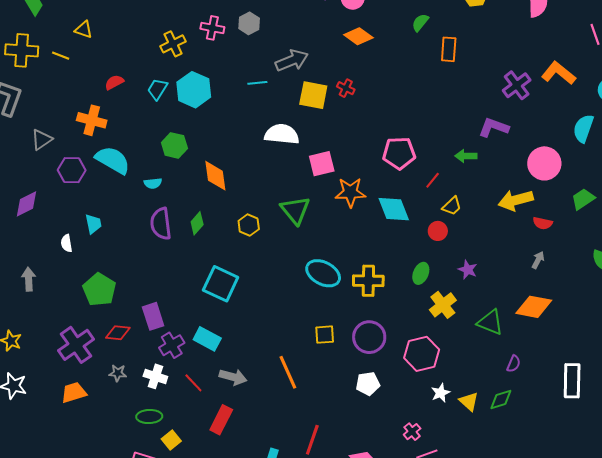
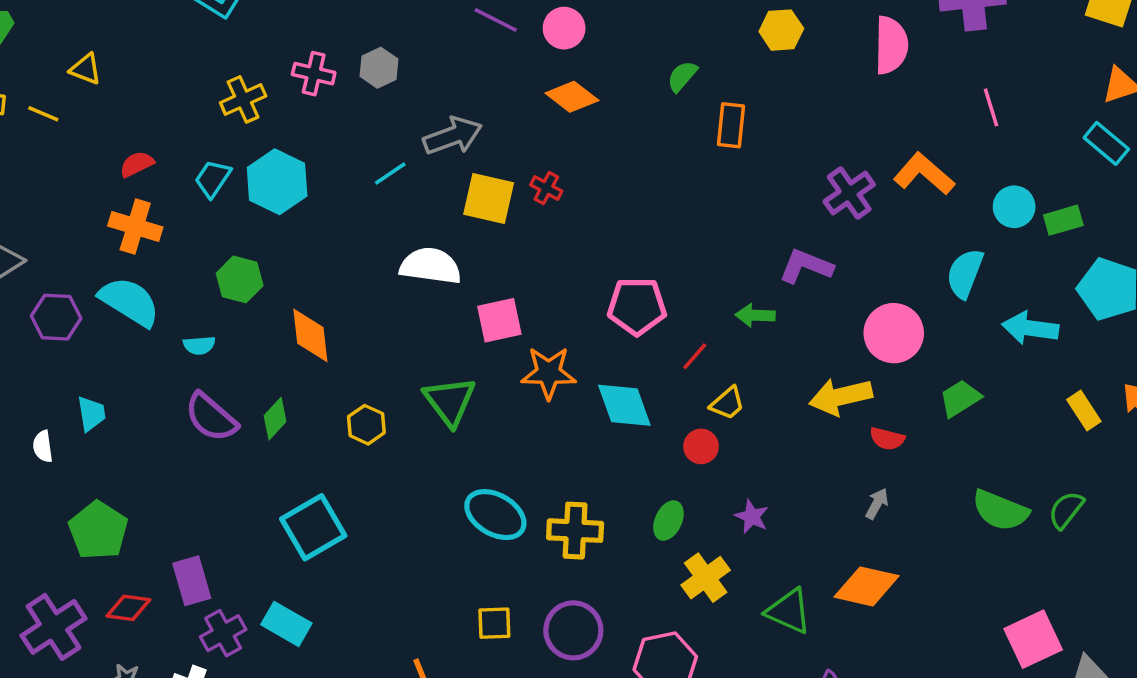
cyan line: (257, 83) -> (390, 173), turned -30
orange cross: (92, 120) -> (135, 226), moved
purple semicircle: (161, 224) -> (211, 417), turned -44
cyan square: (221, 284) -> (313, 527), turned 33

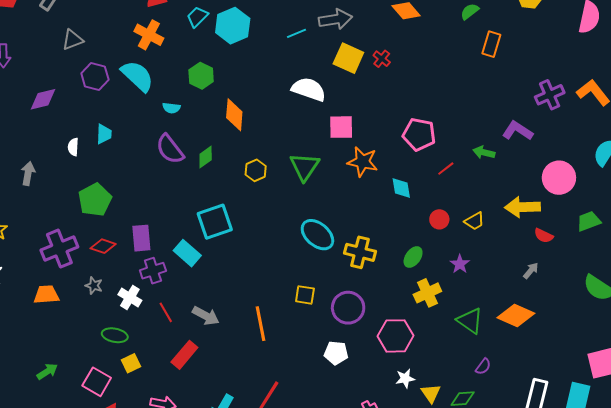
yellow trapezoid: (727, 403) -> (474, 221), moved
cyan diamond: (624, 405) -> (401, 188), size x0.7
cyan rectangle: (286, 624) -> (187, 253), moved

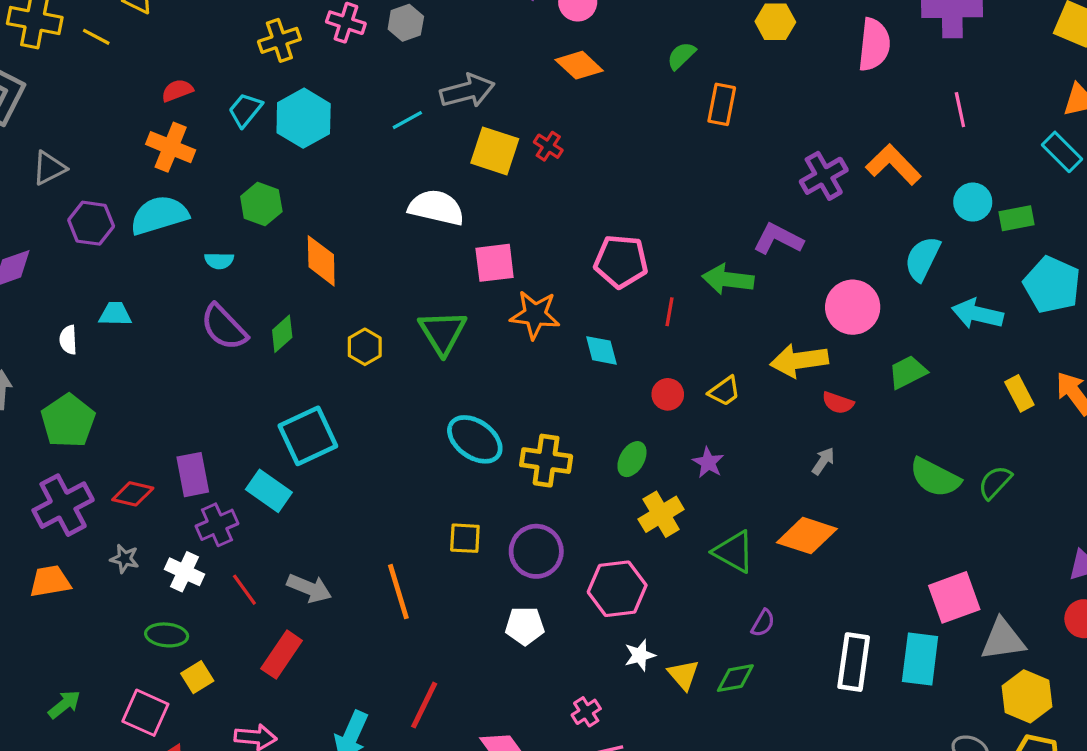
cyan semicircle: (137, 76) -> (159, 215), turned -54
cyan trapezoid: (104, 134) -> (115, 314), turned -85
green arrow: (484, 152) -> (728, 279), size x1.4
red line: (446, 169) -> (670, 312), turned -36
green pentagon: (95, 200) -> (68, 421), moved

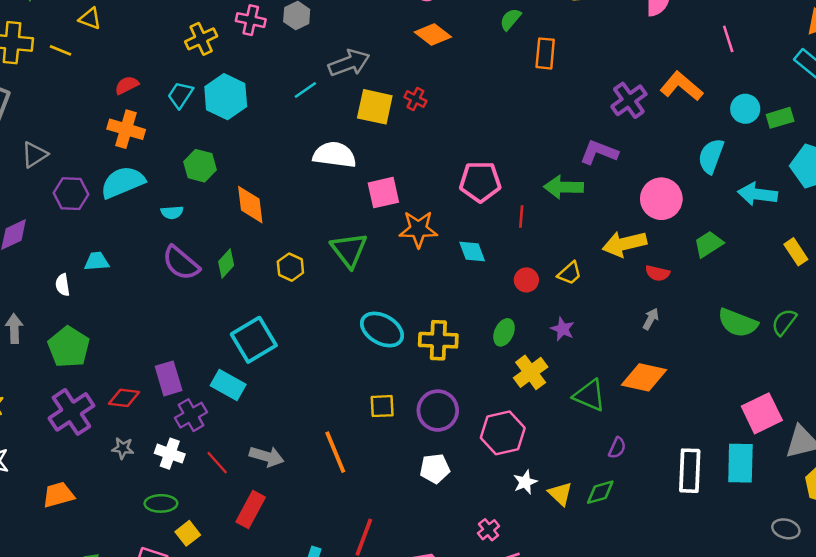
orange trapezoid: (50, 581) -> (58, 495), moved

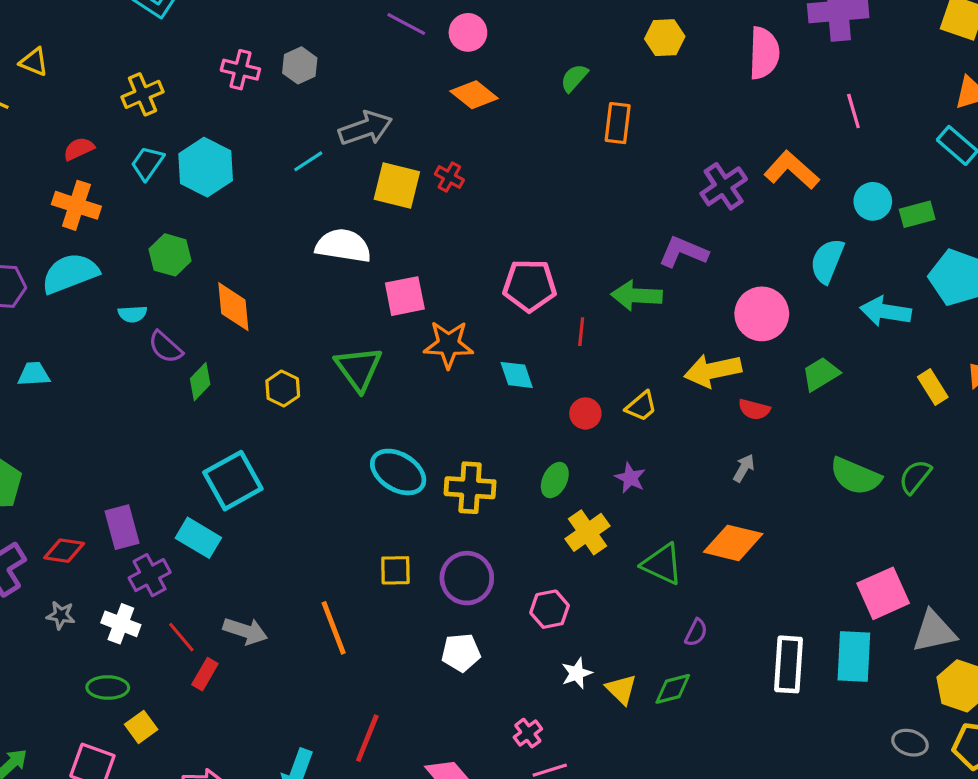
yellow cross: (201, 39) -> (142, 94), moved
purple semicircle: (181, 263) -> (165, 347), moved, size x0.7
pink hexagon: (503, 433) -> (550, 609), size x0.7
red rectangle: (251, 510) -> (205, 674), moved, size x0.7

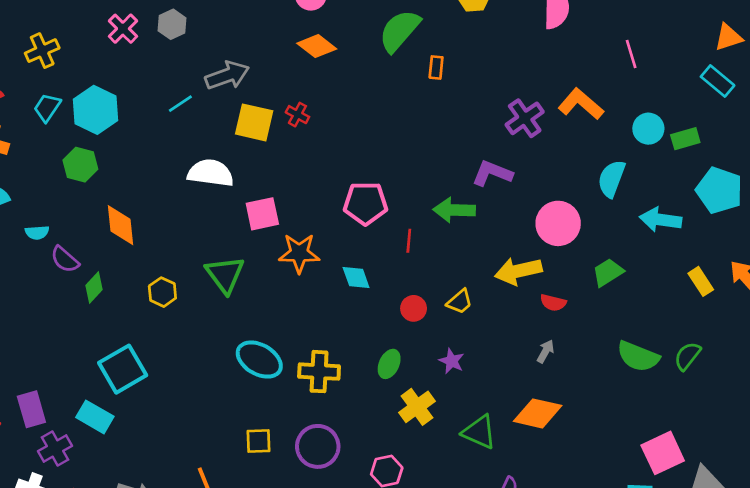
pink cross: (240, 70) -> (123, 29), turned 32
green semicircle: (574, 78) -> (399, 31), size x1.8
orange rectangle: (618, 123) -> (436, 67), size x0.7
green hexagon: (170, 255) -> (80, 165), moved

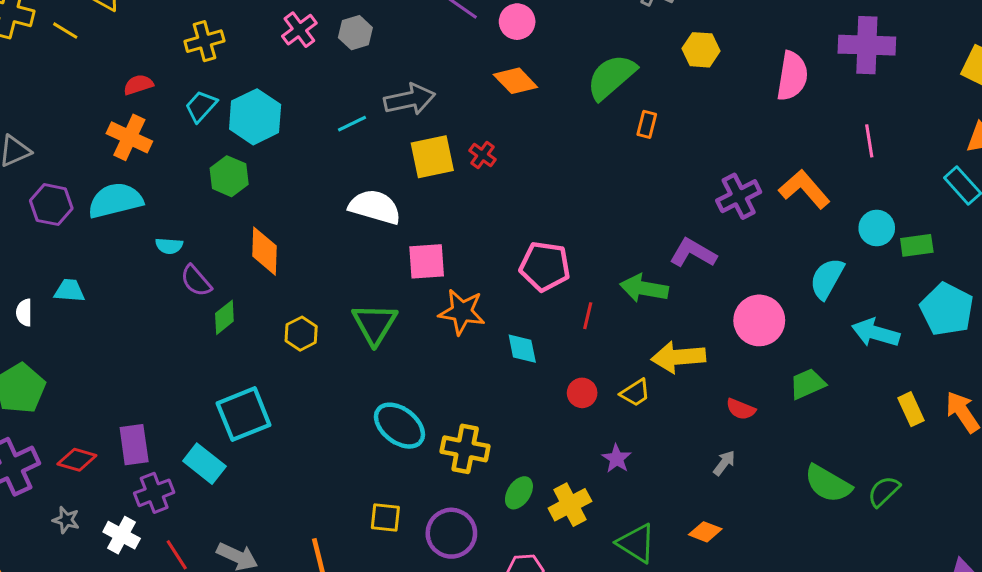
yellow square: (254, 122) -> (432, 157), turned -33
yellow arrow: (518, 271) -> (678, 357), moved
green ellipse: (389, 364) -> (519, 493), moved
orange diamond: (538, 413) -> (705, 532), size x0.6

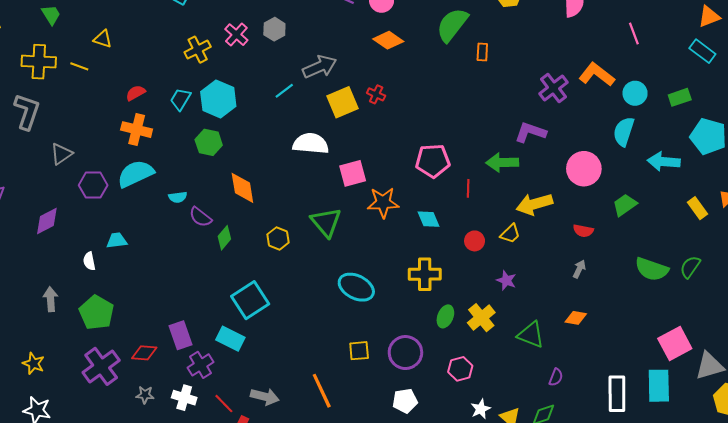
yellow cross: (204, 41) -> (198, 50), moved
cyan circle: (877, 228) -> (635, 93), moved
yellow cross: (465, 449) -> (425, 274), moved

